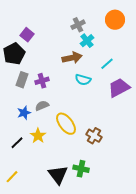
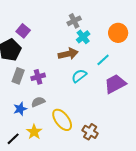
orange circle: (115, 20) -> (118, 33), moved
cyan semicircle: (83, 80) -> (79, 76), turned 126

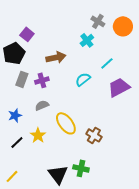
gray cross: (74, 21) -> (98, 21), moved, turned -32
orange circle: (118, 33) -> (123, 26), moved
brown arrow: (68, 54) -> (56, 57), moved
blue star: (20, 109) -> (15, 115), moved

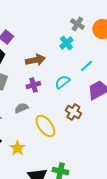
purple cross: (42, 80) -> (33, 85), moved
yellow star: (38, 135) -> (17, 148), moved
brown cross: (94, 135) -> (73, 112), moved

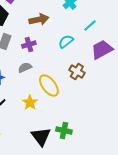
purple cross: (33, 85) -> (29, 44), moved
yellow star: (17, 148) -> (30, 102), moved

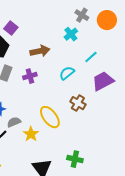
gray semicircle: (25, 68) -> (14, 122), moved
green cross: (64, 130) -> (75, 159), moved

